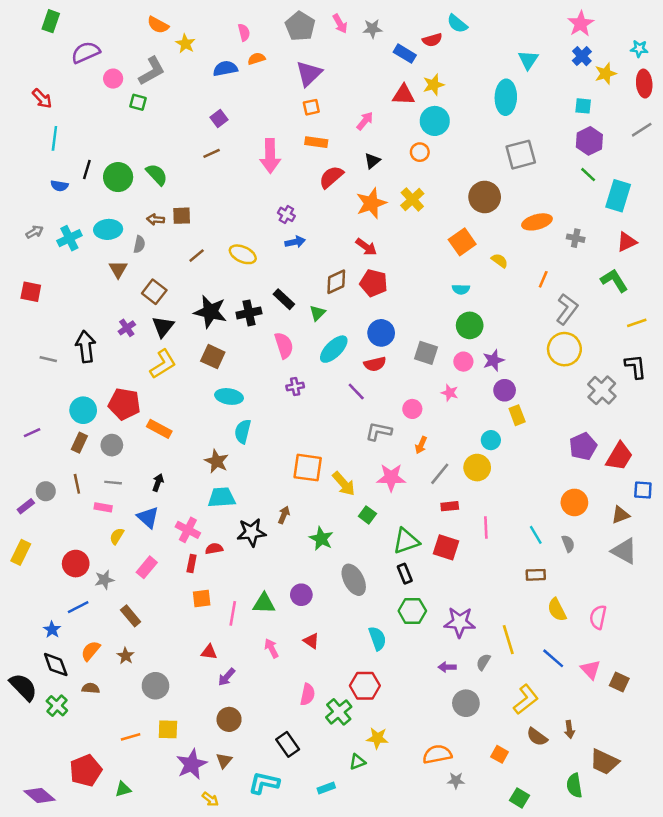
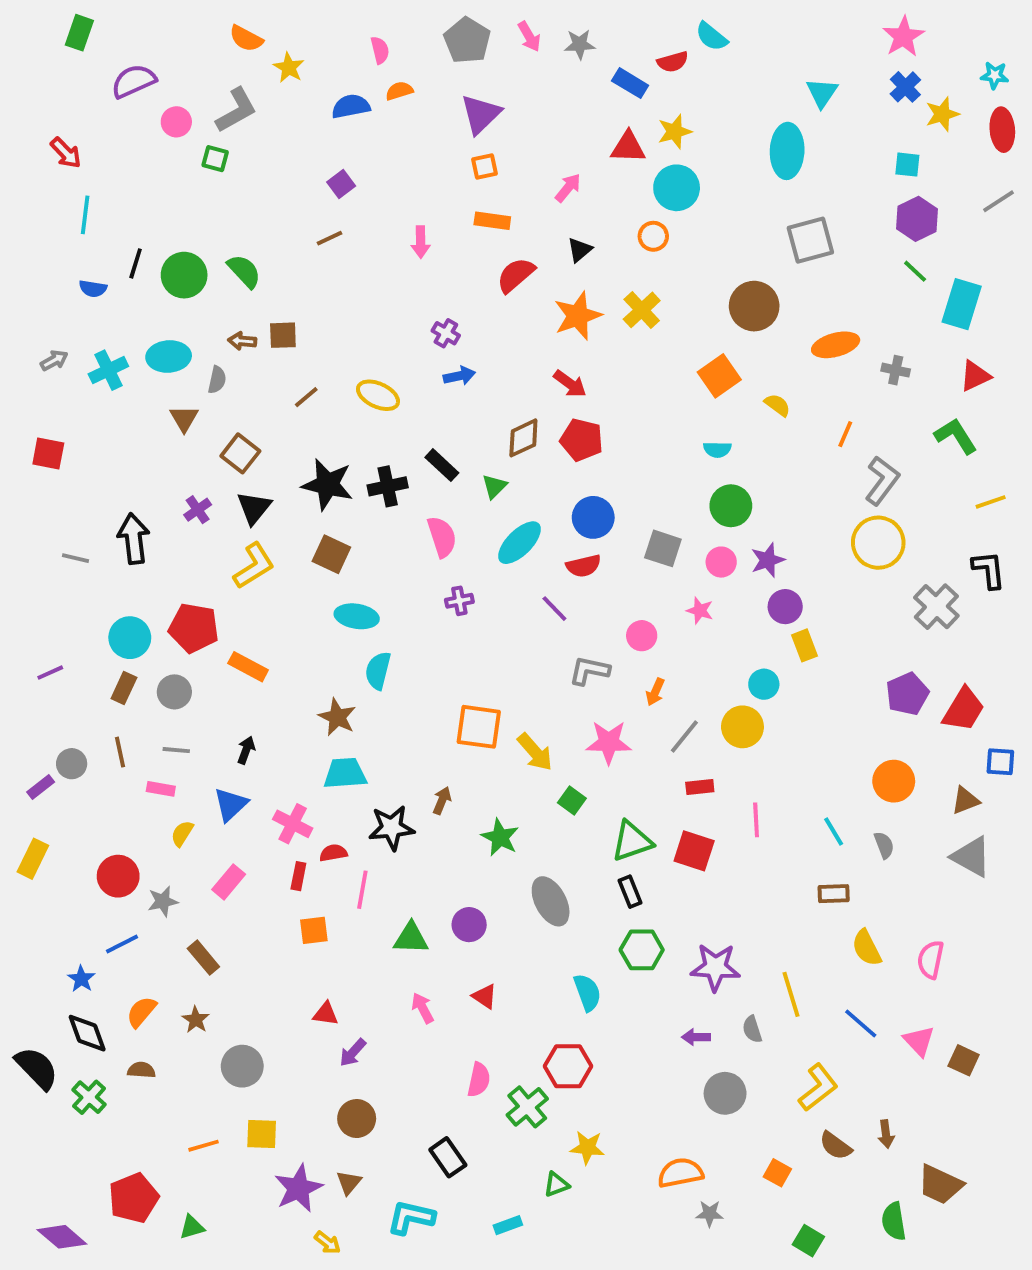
pink arrow: (270, 156) -> (421, 242), size x0.6
blue triangle: (148, 517) -> (231, 804), turned 35
pink line: (233, 613) -> (362, 890), moved
gray semicircle: (483, 662) -> (752, 1029), turned -49

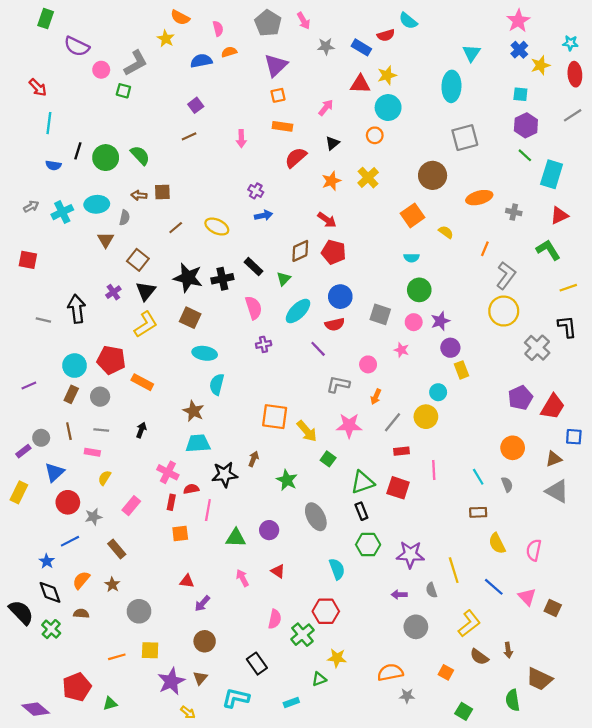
orange semicircle: (246, 38) -> (180, 17), moved
gray star: (580, 44) -> (326, 46), moved
purple semicircle: (134, 81) -> (77, 46), turned -130
orange star: (578, 316) -> (331, 181), size x0.7
blue triangle: (231, 804) -> (54, 472), moved

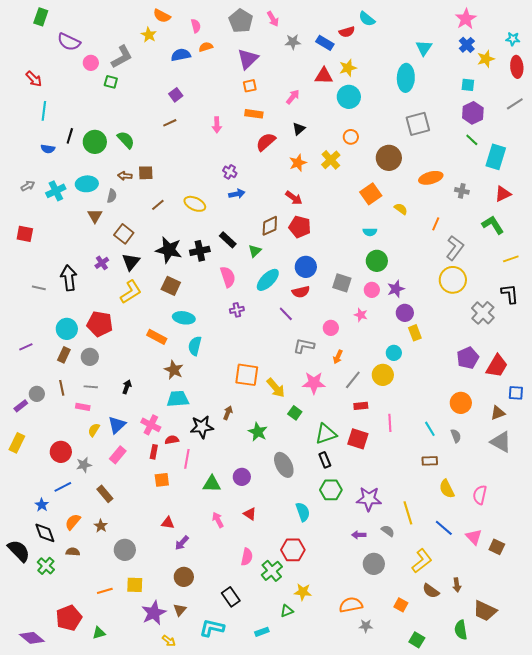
orange circle: (375, 135) -> (351, 137), moved
orange rectangle: (142, 382) -> (157, 337), moved
blue triangle: (54, 472) -> (117, 425), moved
gray semicircle: (431, 590) -> (388, 531), turned 144

